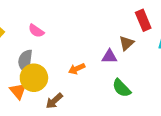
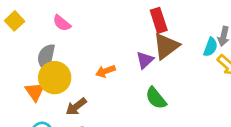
red rectangle: (143, 20) -> (159, 20), moved
brown triangle: (126, 43) -> (166, 46), size x1.5
purple triangle: (109, 56) -> (145, 60), turned -49

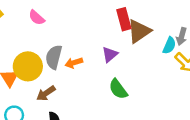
brown triangle: (166, 46) -> (139, 31), moved
gray semicircle: (46, 57) -> (54, 57), moved

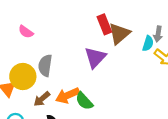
purple triangle: (110, 54) -> (95, 57), size x1.5
orange arrow: (74, 63) -> (67, 95), moved, size x1.5
green semicircle: (118, 89) -> (84, 101), moved

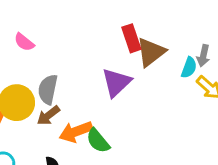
brown arrow: (42, 99) -> (48, 115), moved

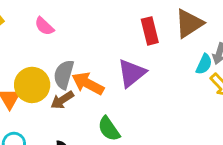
brown triangle: (151, 52) -> (189, 23), moved
orange arrow: (76, 132) -> (88, 84), moved, turned 44

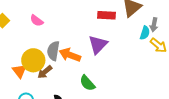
red rectangle: (150, 31) -> (106, 15), turned -66
brown arrow: (62, 100) -> (45, 72), moved

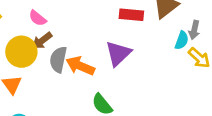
yellow circle: (33, 60) -> (21, 52), moved
brown arrow: (45, 72) -> (42, 41), moved

